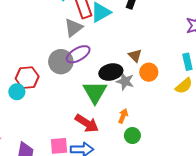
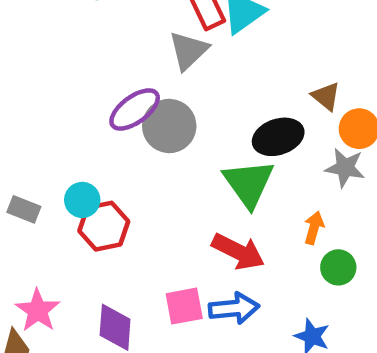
purple ellipse: (78, 54) -> (135, 109), moved
red hexagon: (27, 78) -> (104, 226), moved
gray star: (125, 81) -> (345, 168), moved

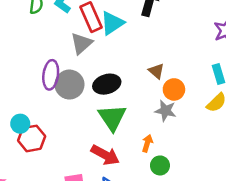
purple ellipse: (135, 109) -> (51, 75), turned -48
black ellipse: (278, 137) -> (107, 84), moved

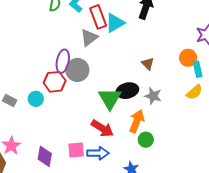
black ellipse: (107, 84) -> (127, 91), moved
orange circle: (174, 89) -> (188, 58), moved
red hexagon: (32, 138) -> (55, 82), moved
orange arrow: (147, 143) -> (137, 121), size x1.6

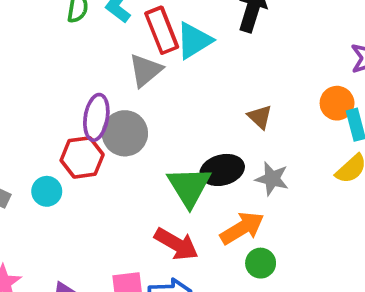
orange arrow: (137, 121) -> (242, 228), turned 40

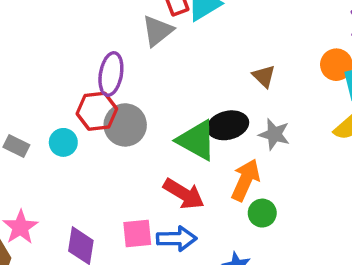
gray circle: (125, 133) -> (125, 125), moved
green triangle: (189, 187) -> (197, 140), turned -30
orange arrow: (242, 228) -> (245, 180), turned -36

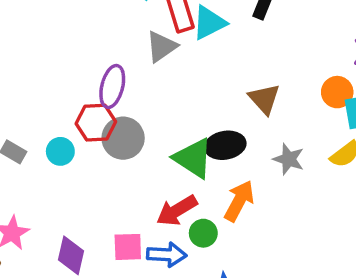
brown triangle: (264, 76) -> (264, 99), size x1.4
gray star: (274, 134) -> (289, 159), moved
red arrow: (184, 194) -> (177, 211), turned 114
green circle: (262, 213) -> (203, 233), moved

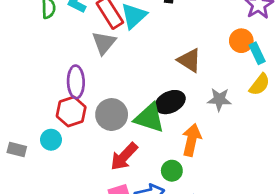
gray circle: (123, 138) -> (112, 115), moved
red arrow: (177, 211) -> (124, 157), moved

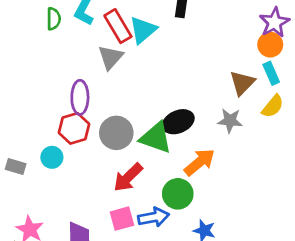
orange circle: (241, 41) -> (270, 45), moved
brown triangle: (189, 60) -> (242, 83), moved, turned 40
orange arrow: (192, 140) -> (199, 162), turned 36
green circle: (172, 171) -> (178, 194), size x1.4

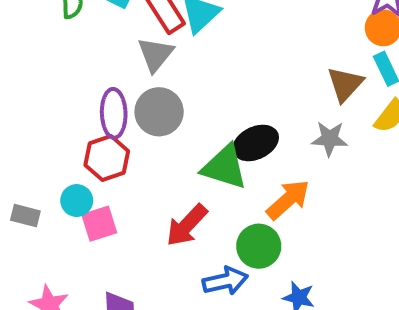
gray circle: (116, 133) -> (159, 112), moved
pink square: (122, 219) -> (99, 224), moved

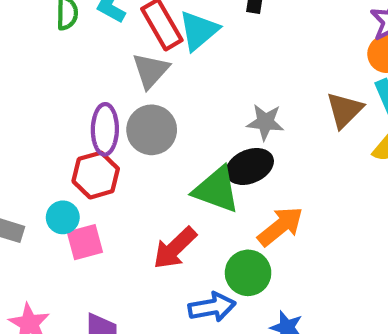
gray star: (330, 139) -> (265, 122), moved

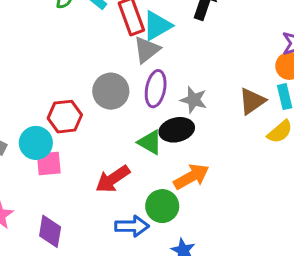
gray triangle: (151, 71) -> (147, 50), moved
purple ellipse: (105, 129) -> (156, 89), moved
green triangle: (216, 190) -> (150, 142), size x0.7
cyan circle: (63, 217) -> (36, 143), size x1.4

